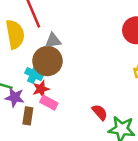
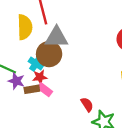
gray triangle: (53, 41) -> (56, 37), size x1.6
brown rectangle: (28, 116) -> (32, 89), moved, turned 64

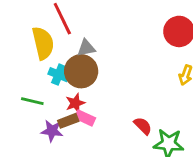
gray triangle: (56, 37) -> (86, 48), size x0.6
cyan cross: (36, 63) -> (59, 75), moved
purple star: (16, 81) -> (52, 131), moved

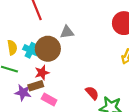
yellow semicircle: (43, 43) -> (12, 47), moved, size x0.6
gray triangle: (86, 48) -> (67, 32), moved
pink rectangle: (85, 118) -> (49, 99), moved

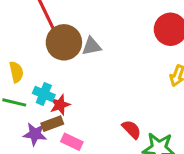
brown circle: (48, 49) -> (64, 42), moved
cyan cross: (31, 50) -> (44, 94), moved

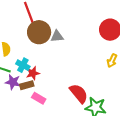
red semicircle: (132, 129) -> (79, 93), size x1.5
purple star: (35, 134) -> (13, 82), moved

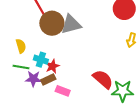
gray triangle: (57, 36) -> (71, 24), size x1.5

